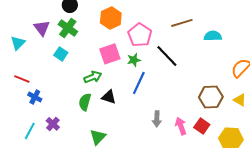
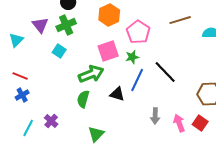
green cross: (68, 28) -> (66, 25), turned 30
black line: (167, 56) -> (165, 72), moved
green arrow: (93, 77) -> (91, 74), size x1.4
blue cross: (35, 97) -> (22, 95), moved, turned 32
black triangle: (109, 97) -> (117, 94), moved

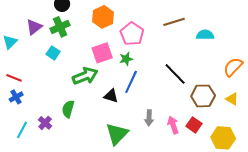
purple triangle: (40, 25) -> (34, 27), turned 30
black line: (165, 72) -> (175, 74), moved
green semicircle: (83, 99) -> (68, 109), moved
green triangle: (96, 134) -> (117, 134), moved, size x1.4

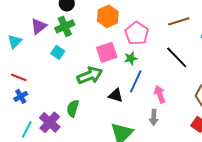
black line: (175, 74) -> (177, 57), moved
purple cross: (45, 123) -> (50, 122), size x1.5
pink arrow: (173, 125) -> (160, 94), moved

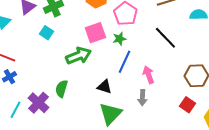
black triangle: (116, 95) -> (104, 87), moved

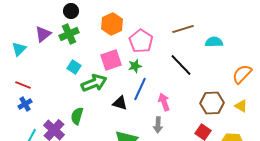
cyan square: (46, 33) -> (74, 67), moved
black triangle: (104, 87) -> (120, 103), moved

